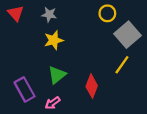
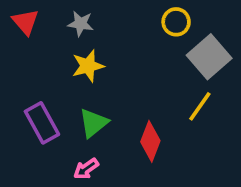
purple rectangle: (25, 89) -> (42, 123), moved

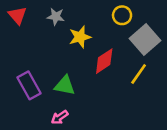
yellow star: (88, 66) -> (80, 37), moved
green triangle: (93, 123) -> (65, 85), turned 50
red diamond: (150, 141) -> (104, 61), moved, turned 36

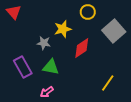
yellow circle: (122, 15) -> (88, 12), moved
gray star: (56, 17) -> (44, 43), moved
yellow line: (139, 74) -> (108, 83), moved

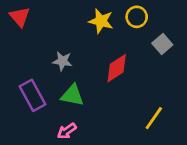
yellow circle: (88, 12) -> (137, 17), moved
yellow star: (63, 29) -> (101, 21), moved, turned 30
gray square: (114, 31) -> (162, 44), size x0.6

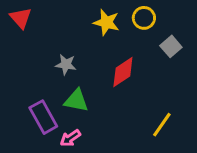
purple rectangle: (33, 95) -> (43, 117), moved

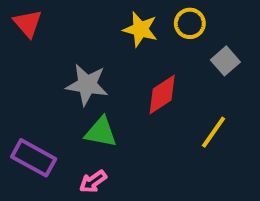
gray star: (66, 64) -> (87, 85), size x1.5
purple rectangle: (43, 117) -> (34, 158), moved, turned -32
yellow line: (162, 125) -> (214, 132), moved

